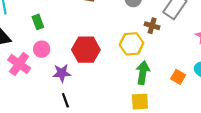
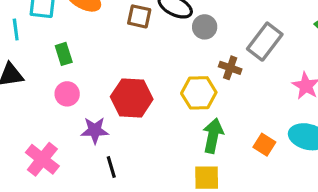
pink cross: (19, 64) -> (42, 159), moved
black line: (65, 100) -> (111, 167), moved

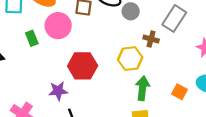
pink circle: (67, 94) -> (58, 26), moved, size x1.5

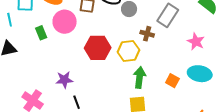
red hexagon: (83, 66) -> (98, 48), moved

